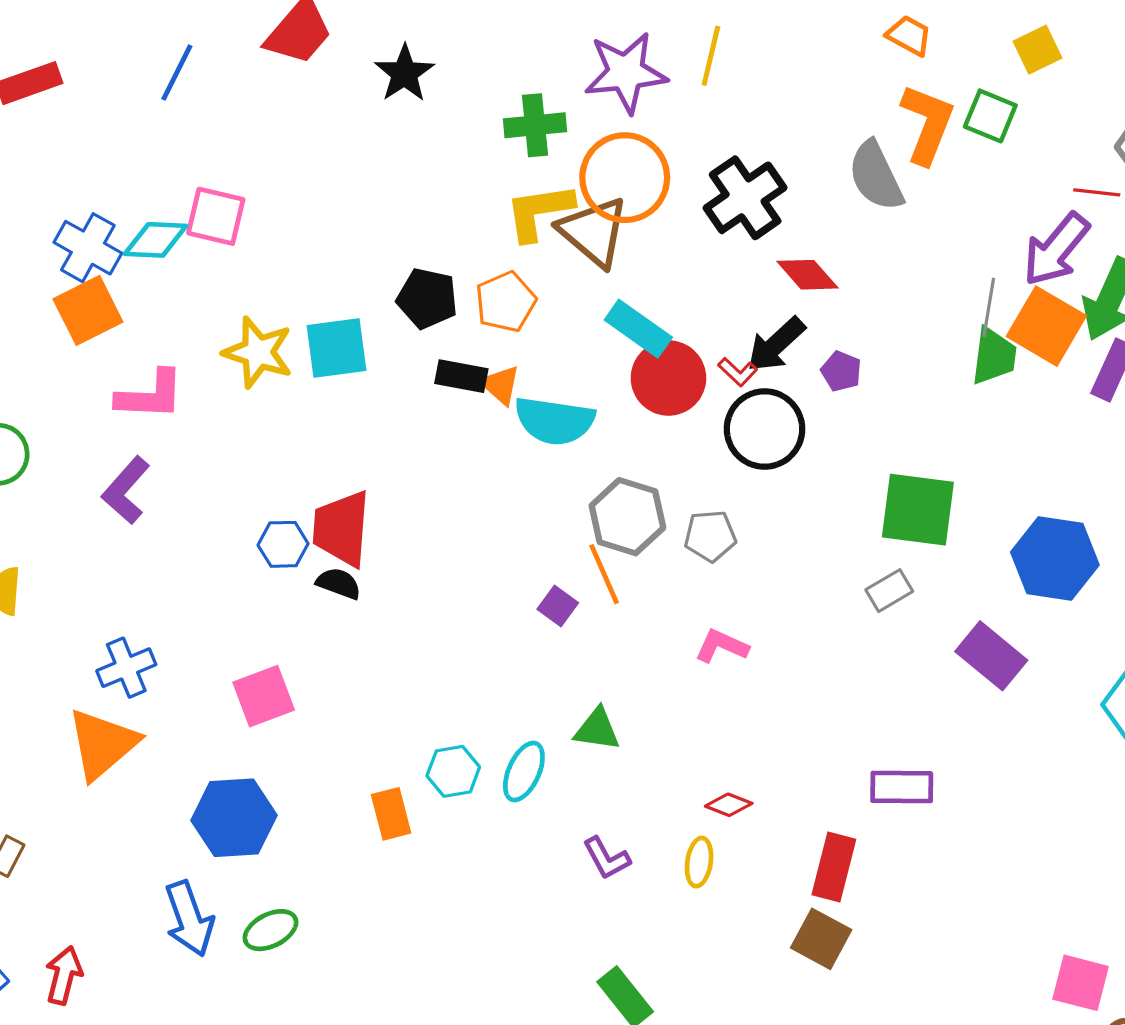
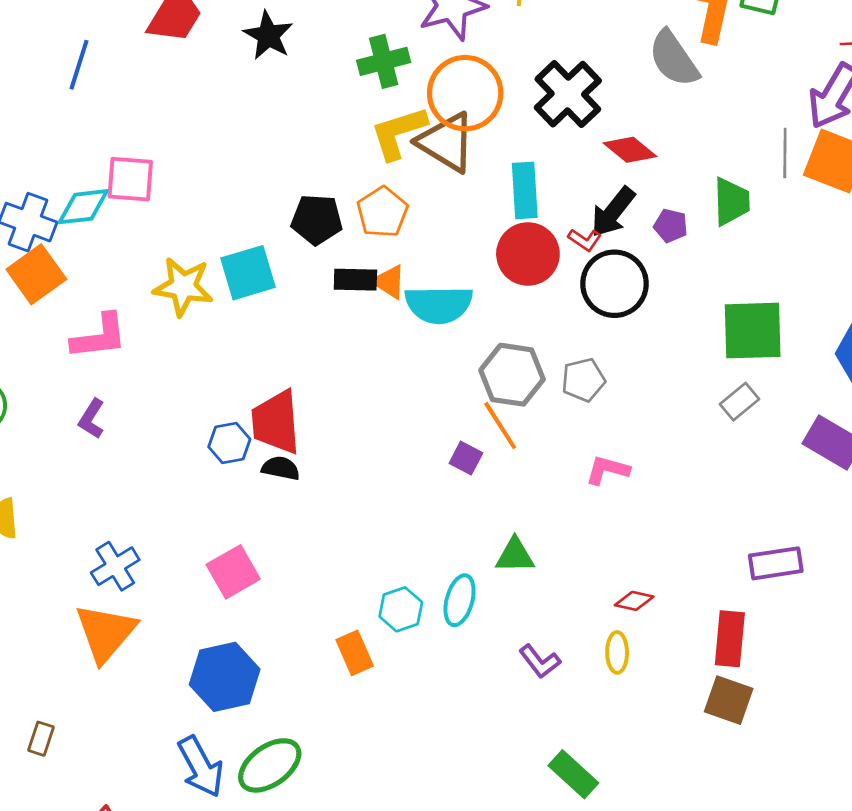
cyan rectangle: (638, 329) -> (525, 190), moved, turned 60
green trapezoid: (994, 356) -> (731, 201), moved
purple L-shape: (126, 490) -> (92, 419), size x0.7
green ellipse: (271, 930) -> (270, 765), size x1.4

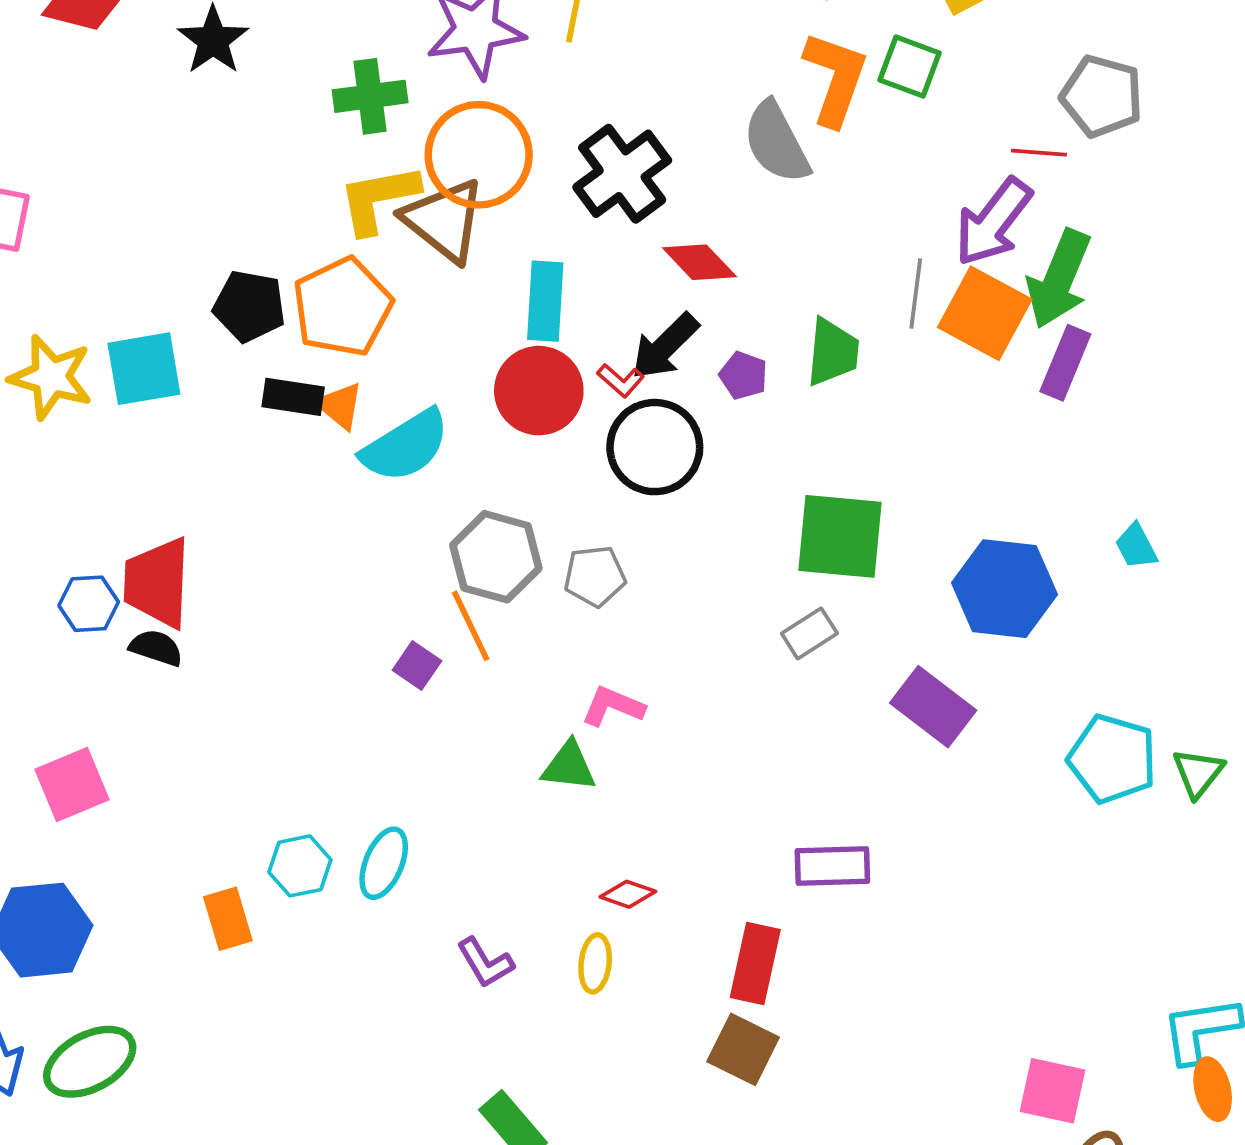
orange pentagon: (382, 212) -> (342, 307), size x1.4
cyan semicircle: (439, 305) -> (405, 446), turned -38
green triangle: (515, 556) -> (569, 766), moved

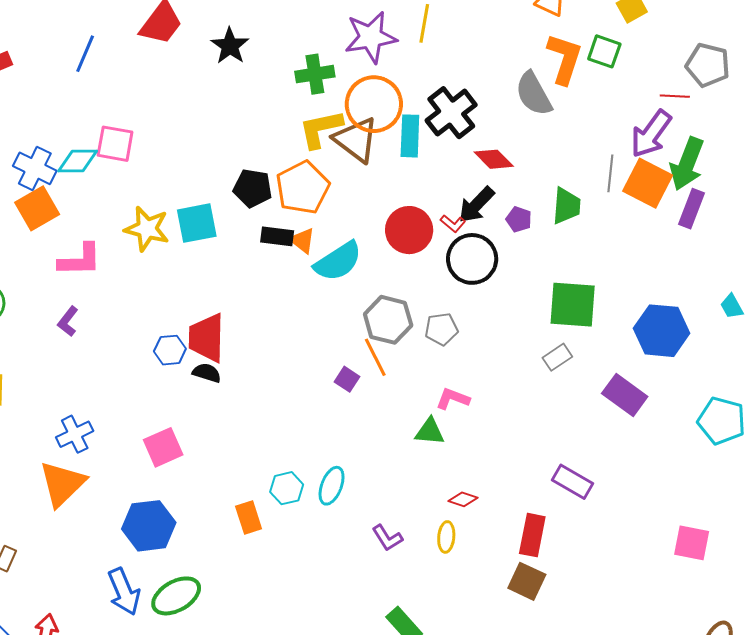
cyan rectangle: (545, 301) -> (410, 136), moved
purple rectangle: (832, 866) -> (573, 482), turned 33
pink square: (1053, 1091) -> (692, 543), moved

